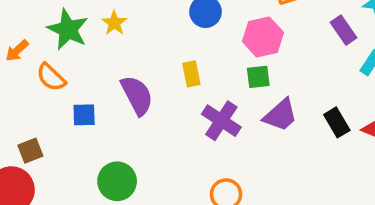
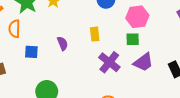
orange semicircle: (51, 77) -> (14, 29), turned 42
purple semicircle: (137, 95) -> (62, 43), size x0.6

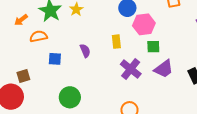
pink hexagon: (137, 17) -> (144, 24), moved
orange semicircle: (14, 29) -> (39, 36), turned 78

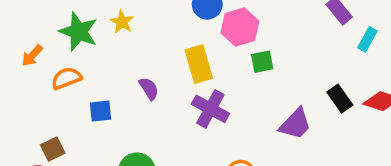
yellow rectangle: (116, 42) -> (199, 64), size x1.5
purple cross: (131, 69) -> (210, 109), moved
purple trapezoid: (164, 69) -> (295, 124), moved

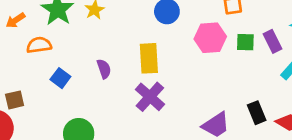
pink hexagon: (240, 27) -> (210, 38), moved
green square: (262, 62) -> (245, 42), moved
blue square: (101, 111) -> (60, 78), turned 30

